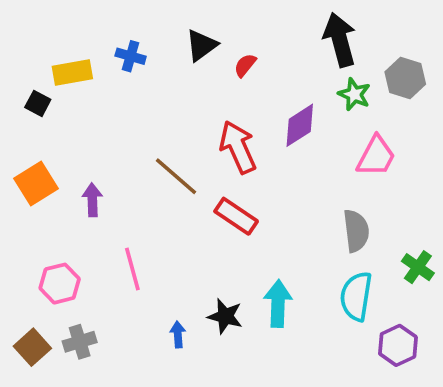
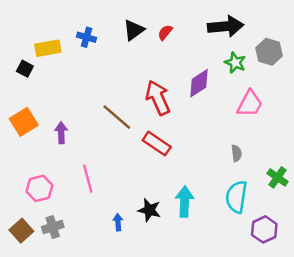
black arrow: (340, 40) -> (226, 26), turned 100
red semicircle: (245, 65) -> (165, 32), moved
gray semicircle: (356, 231) -> (236, 153), size x0.6

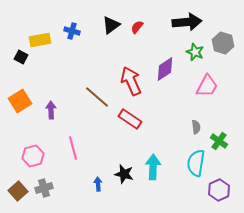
green cross: (278, 177) -> (219, 141), moved

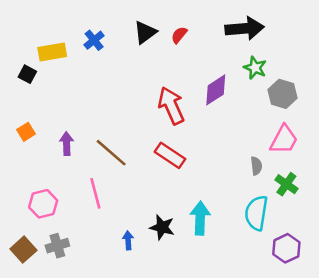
blue cross: (72, 31) -> (94, 40), turned 35
gray hexagon: (223, 43) -> (282, 94), moved
pink trapezoid: (207, 86) -> (284, 140), moved
brown line: (97, 97) -> (111, 153), moved
orange square: (20, 101) -> (26, 132), size x0.6

